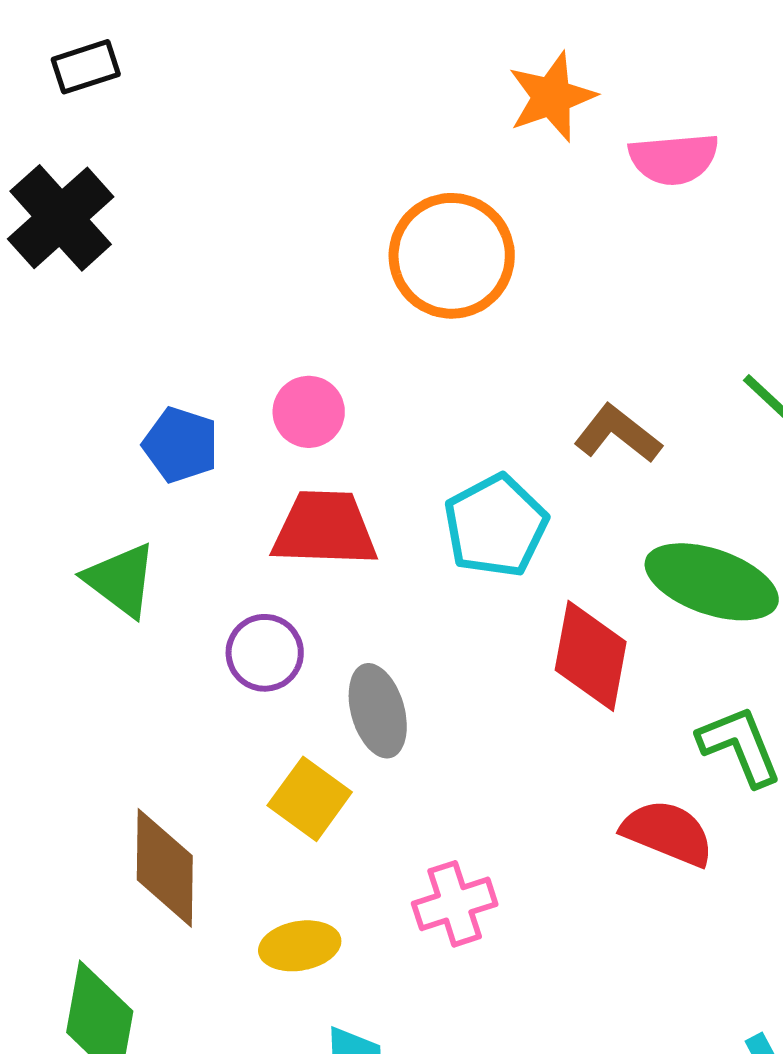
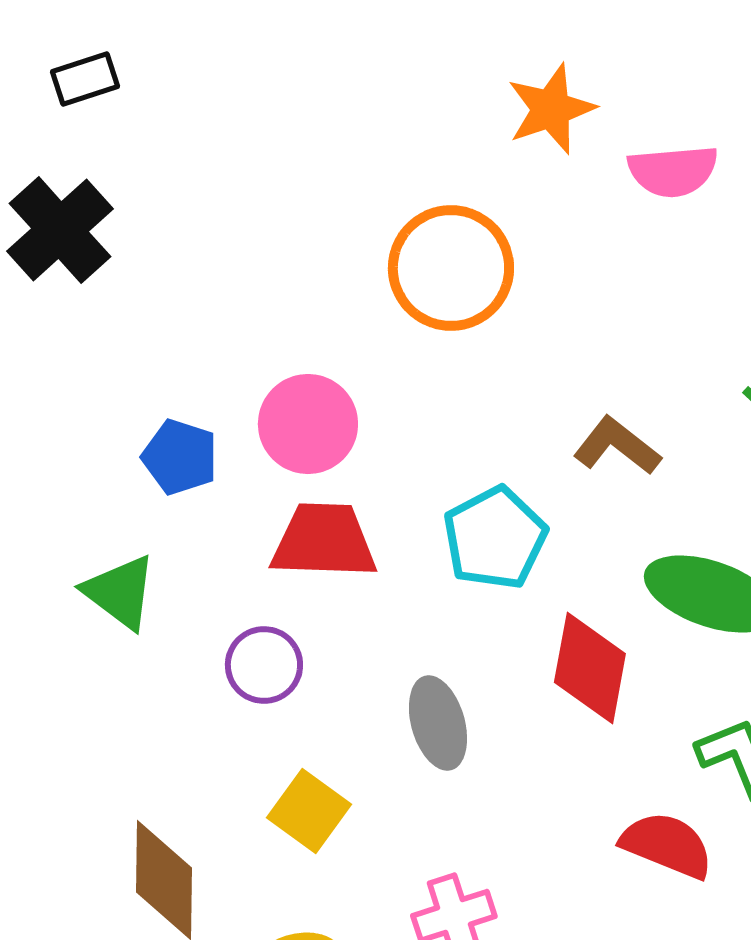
pink circle: (309, 412) -> (308, 424), size x1.4
gray ellipse: (378, 711) -> (438, 723), moved

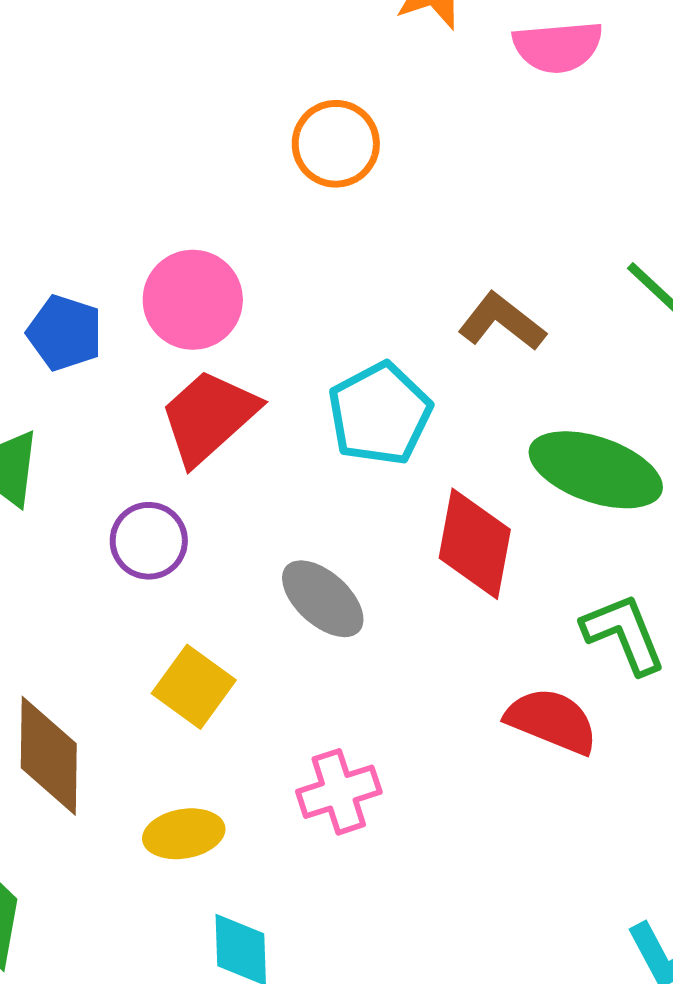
orange circle: (451, 268) -> (336, 144), size x0.7
red trapezoid: (324, 541) -> (209, 417), turned -44
gray ellipse: (438, 723) -> (323, 599), turned -32

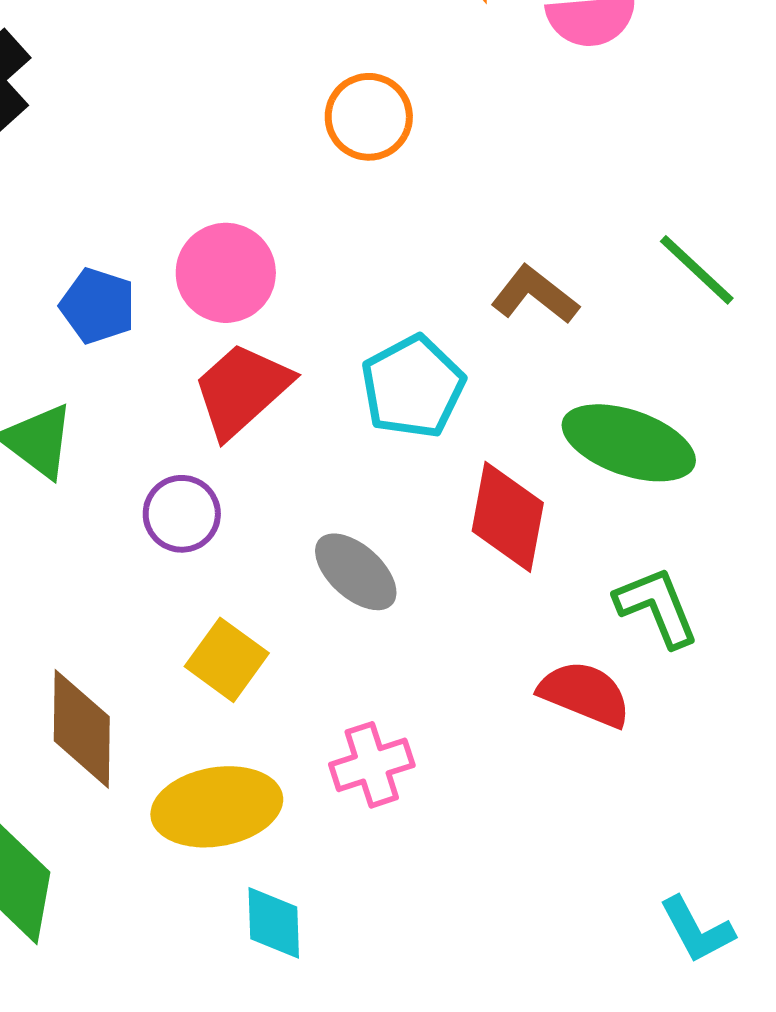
yellow ellipse: (184, 834) -> (217, 807), size x1.6

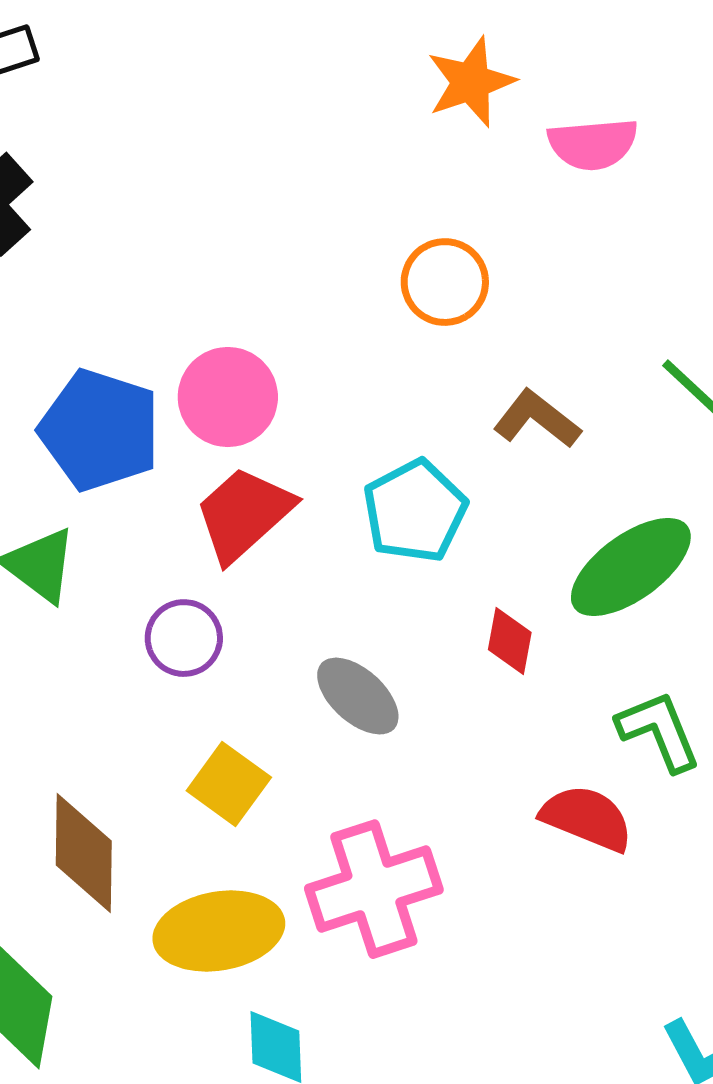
orange circle: (369, 117) -> (445, 282), moved
blue pentagon: (98, 306) -> (100, 430), size x1.6
green ellipse: (629, 443) -> (631, 567), turned -55
red diamond: (508, 517) -> (510, 641), size x0.6
pink cross: (372, 765) -> (374, 889), size x1.6

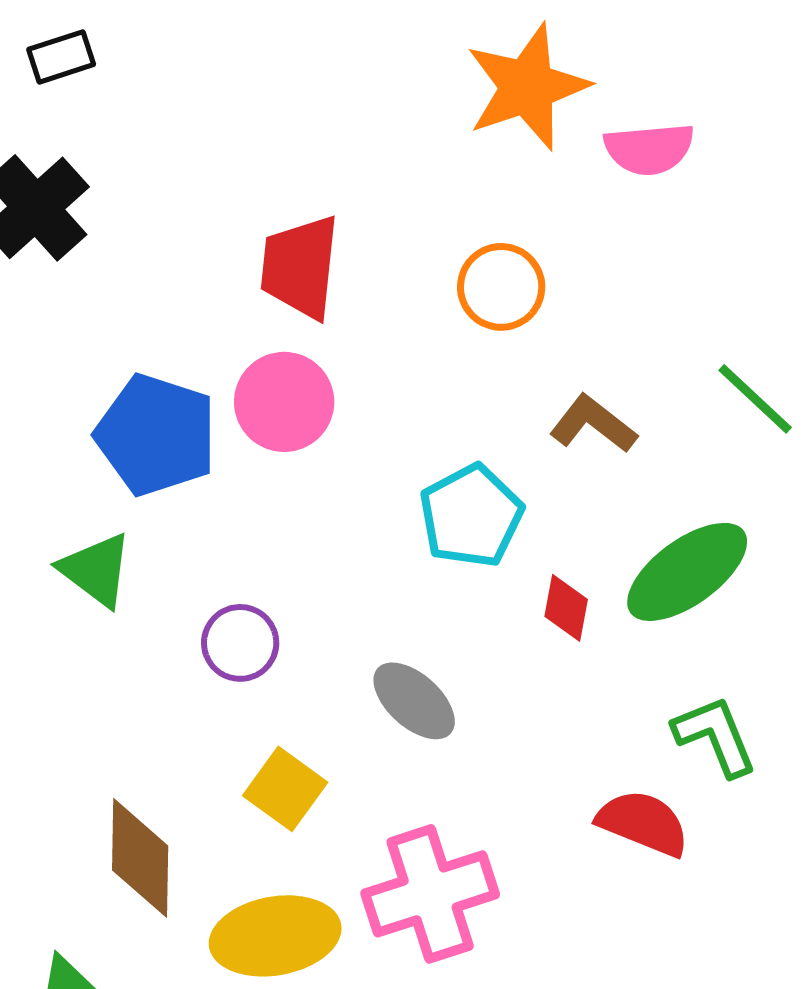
orange star: (471, 82) -> (527, 87), size x1.4
red trapezoid: (244, 514) -> (300, 267), moved, turned -42
red diamond: (510, 641) -> (566, 608), moved

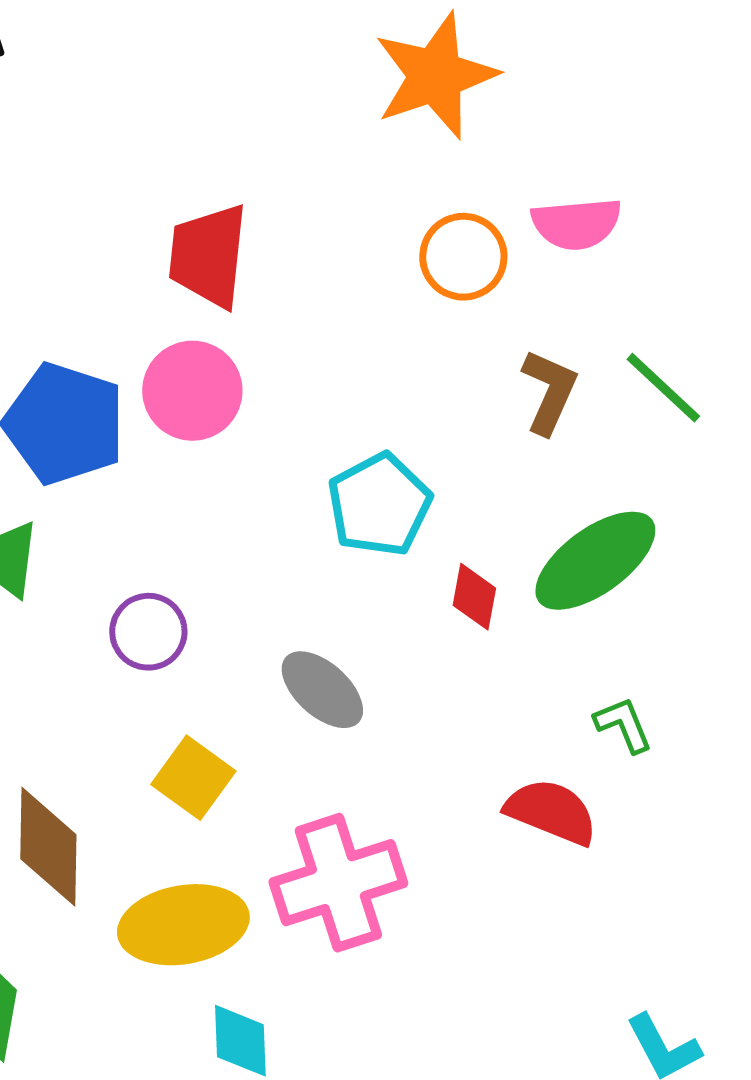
pink semicircle: (649, 149) -> (576, 224), moved
orange circle: (501, 287) -> (463, 257), moved
brown L-shape: (593, 424) -> (549, 392), moved, turned 76
green L-shape: (715, 736) -> (623, 725), size x0.7

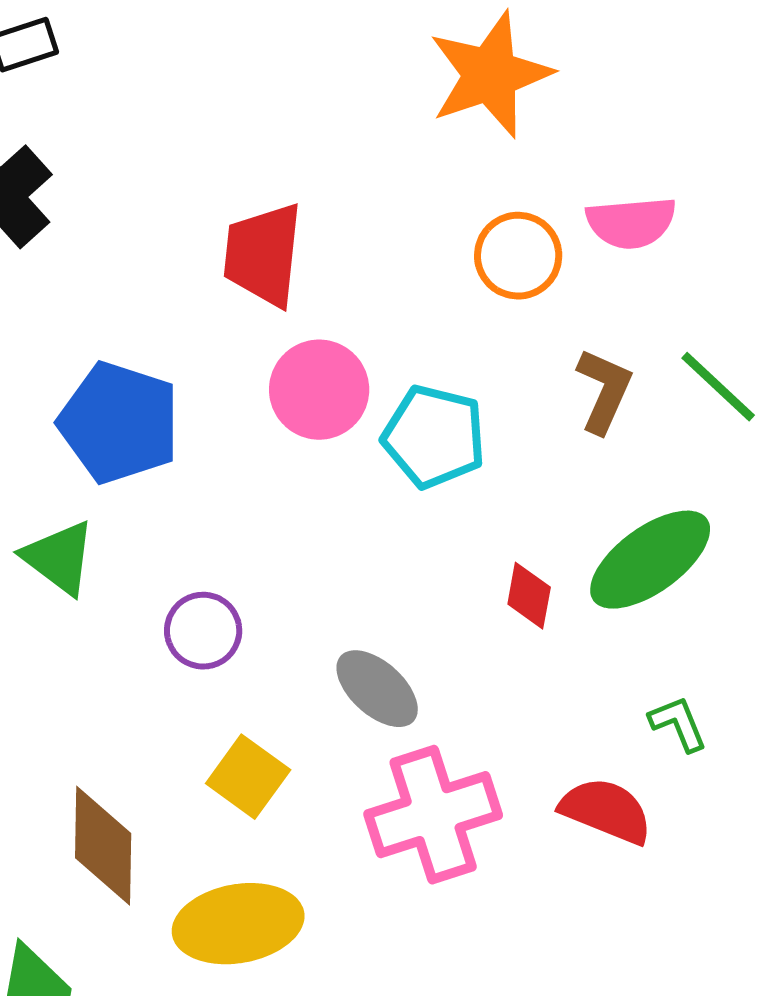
pink circle: (192, 391) -> (319, 390), moved
cyan pentagon: (379, 505) -> (434, 437), moved, turned -30
pink cross: (338, 883) -> (433, 815), moved

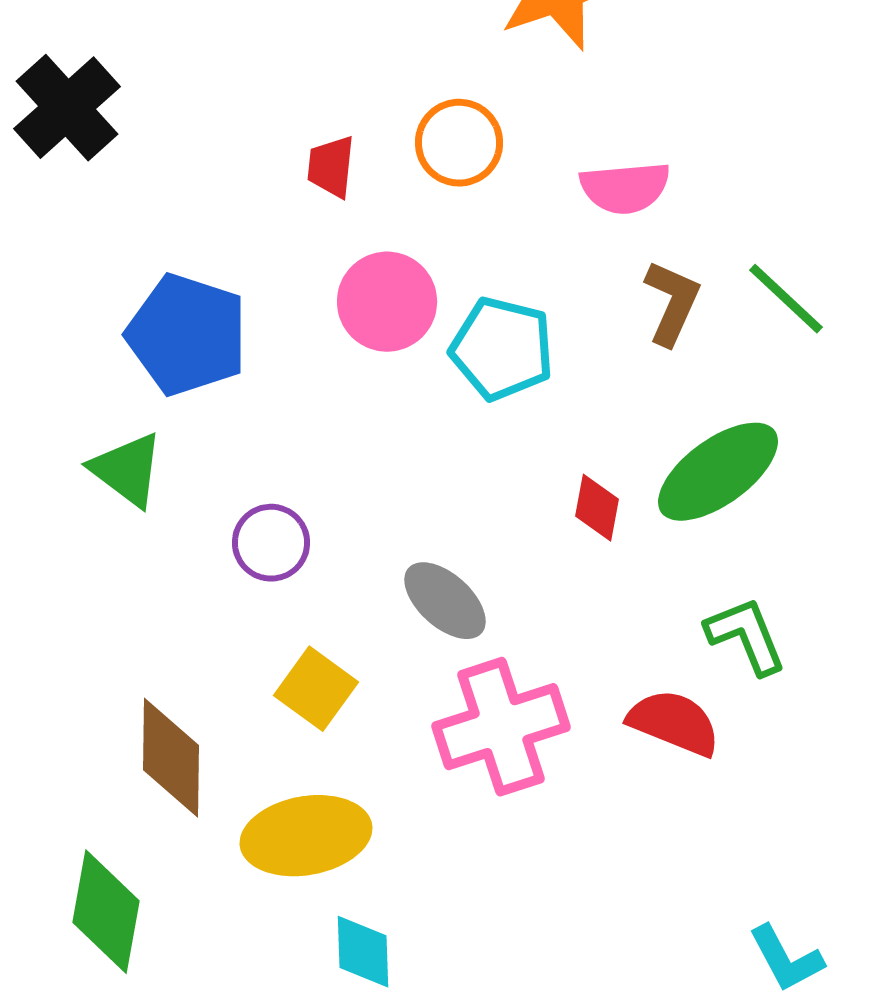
pink semicircle: (631, 223) -> (625, 188), moved
red trapezoid: (263, 255) -> (331, 167), size x0.6
orange circle: (518, 256) -> (459, 143), moved
green L-shape: (678, 724) -> (746, 636), size x1.4

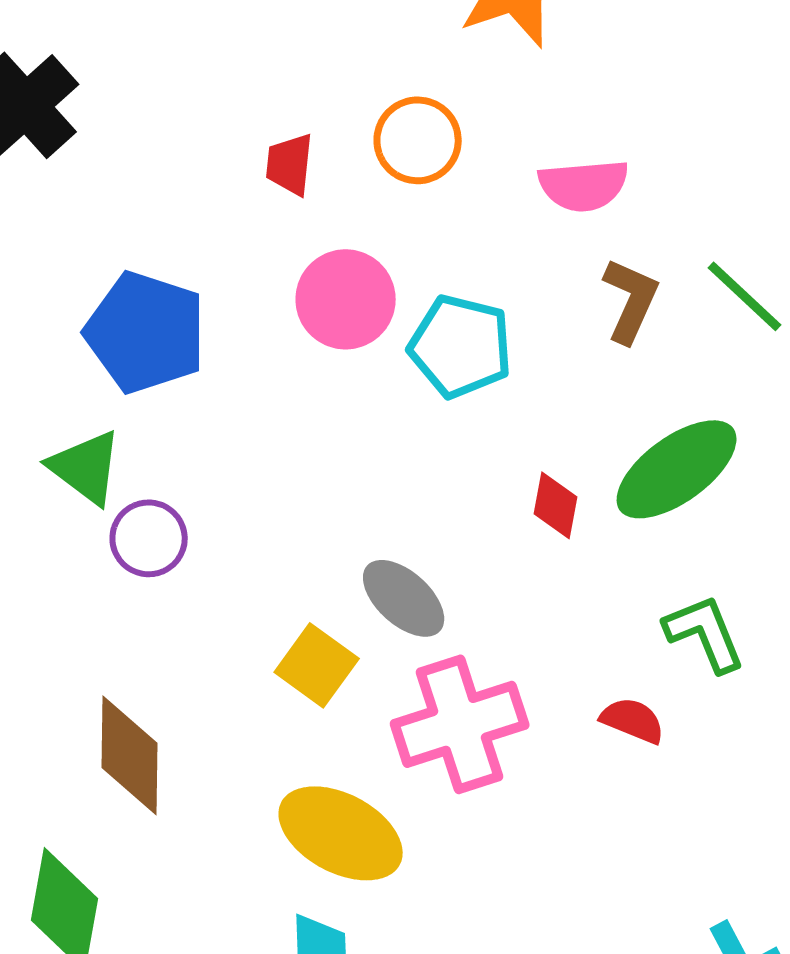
purple circle: (271, 543) -> (149, 538), moved
yellow square: (316, 689) -> (317, 665), moved
red semicircle: (674, 723) -> (633, 720), size x0.7
yellow ellipse: (306, 836) -> (341, 833), moved, turned 38

